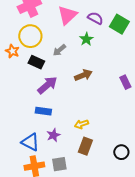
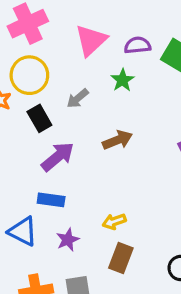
purple semicircle: (95, 18) -> (137, 45), turned -35
black rectangle: (36, 62) -> (39, 118), turned 35
blue triangle: (30, 142) -> (23, 231), moved

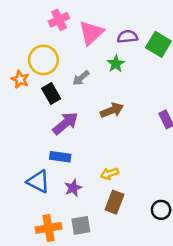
pink cross: (28, 24) -> (59, 20), moved, size x0.7

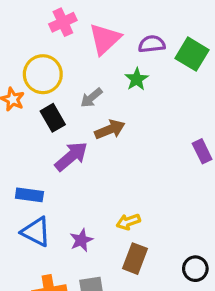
brown arrow: (112, 110) -> (110, 130), moved
blue rectangle: (60, 157) -> (29, 195), moved

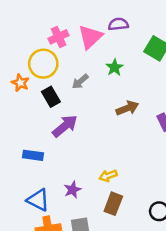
pink cross: (63, 22) -> (59, 37), moved
purple semicircle: (152, 44) -> (118, 24), moved
brown arrow: (110, 130) -> (127, 108), moved
blue triangle: (36, 232) -> (38, 200), moved

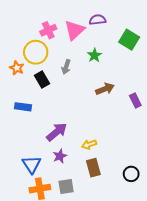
gray arrow: (80, 81) -> (66, 67), turned -32
purple arrow: (65, 126) -> (57, 132), moved
blue rectangle: (33, 155) -> (23, 107), moved
blue triangle: (38, 200) -> (31, 164), turned 30
brown rectangle: (113, 204) -> (93, 168), turned -36

